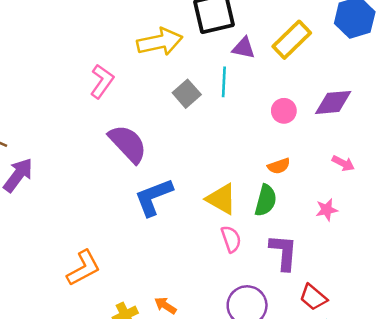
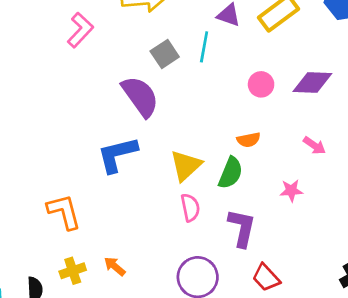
purple semicircle: (128, 144) -> (140, 96), moved
yellow triangle: (221, 199) -> (186, 166), turned 40
orange L-shape: (83, 268) -> (64, 212), moved, turned -84

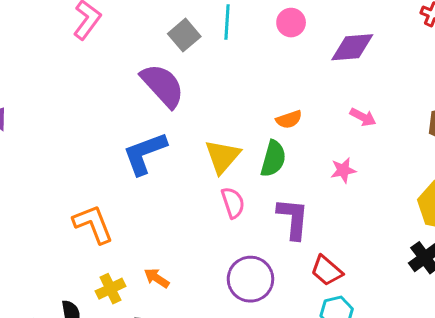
pink circle: (261, 84) -> (291, 23), moved

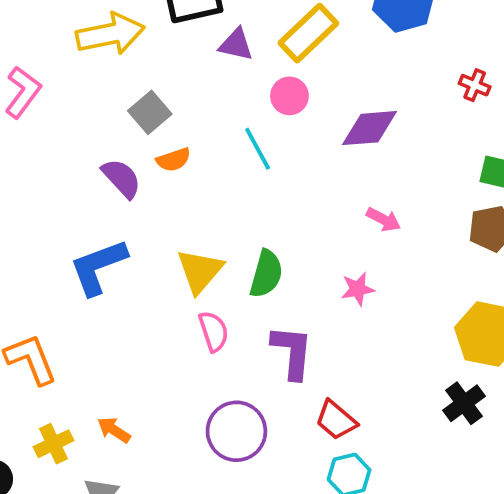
cyan line: (227, 22) -> (258, 149), moved, turned -32
purple semicircle: (163, 86) -> (122, 178), size x0.7
orange semicircle: (289, 119) -> (174, 160), moved

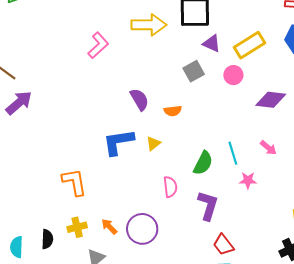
gray square: (150, 112) -> (194, 71), moved
cyan line: (258, 149) -> (233, 153), moved
orange semicircle: (174, 160) -> (173, 111), moved
yellow triangle: (200, 271) -> (153, 143), moved, size x0.6
purple circle: (236, 431) -> (142, 229), moved

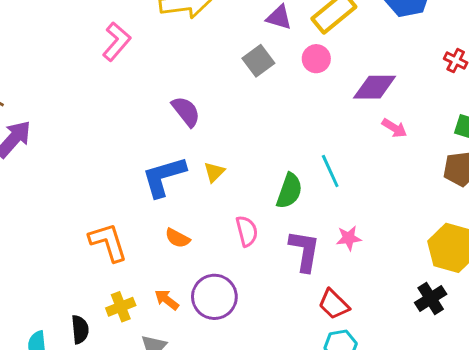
orange semicircle: (173, 111) -> (178, 238), moved, turned 42
pink arrow: (268, 148) -> (394, 128), moved
pink star: (248, 180) -> (349, 238), moved

